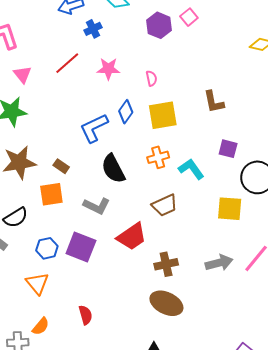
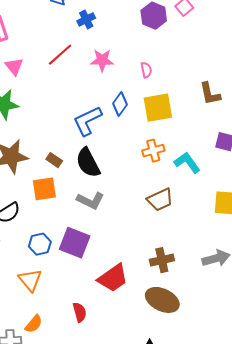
black semicircle: (113, 169) -> (88, 163), moved
red trapezoid: (132, 237) -> (113, 278), moved

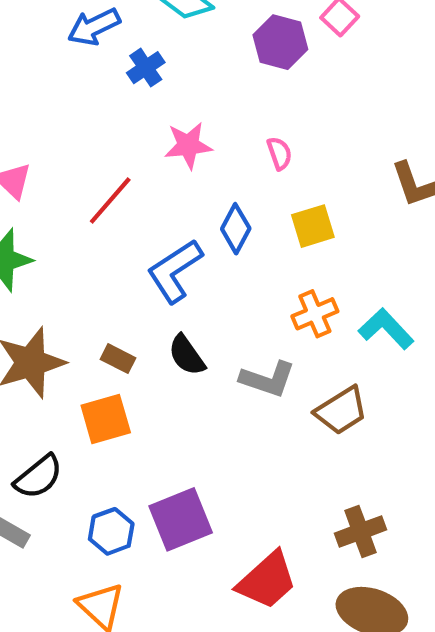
red line: (60, 55) -> (110, 200), moved
yellow square: (158, 108) -> (313, 226), size x0.7
black semicircle: (88, 163) -> (187, 355), size x0.7
gray L-shape: (90, 201) -> (268, 379), moved
purple square: (75, 243) -> (181, 519), turned -36

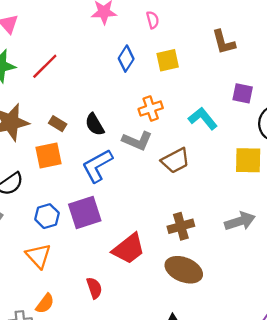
red line: (110, 200) -> (45, 66), moved
blue L-shape: (175, 271) -> (97, 166), moved
orange cross: (315, 314) -> (151, 108), moved

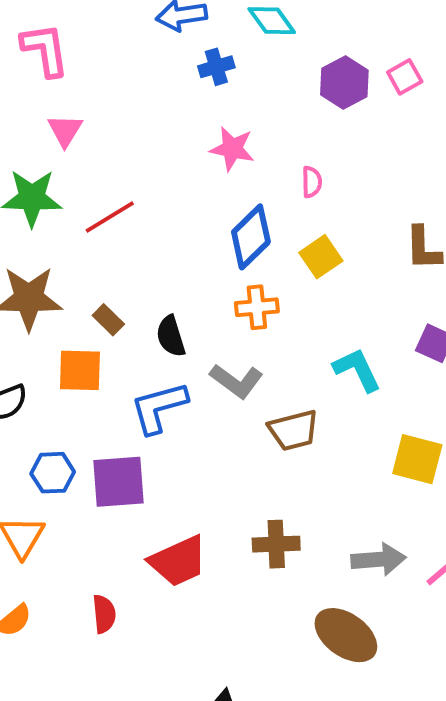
blue diamond: (126, 59) -> (251, 237), size x1.4
yellow square: (168, 60) -> (321, 257), turned -35
orange cross: (151, 108) -> (257, 307), moved
brown ellipse: (184, 270) -> (346, 635), moved

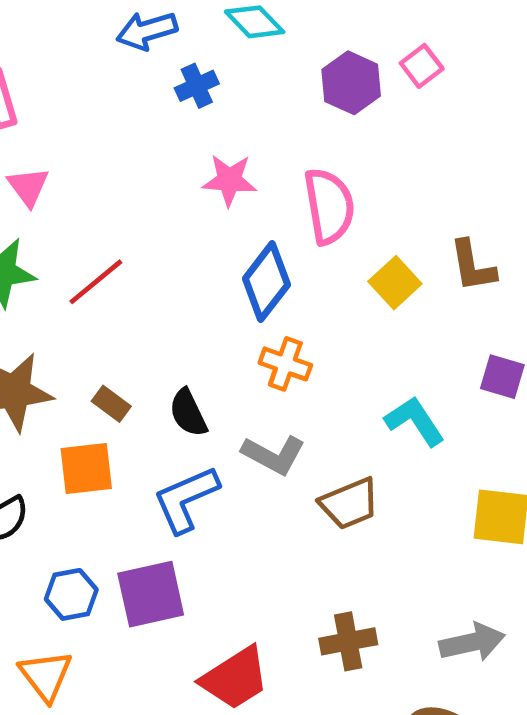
pink semicircle: (312, 182) -> (329, 206), size x2.0
yellow square: (321, 257) -> (395, 283), moved
orange cross: (257, 307) -> (285, 364), turned 33

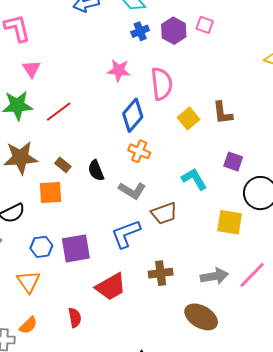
pink square: (422, 66) -> (205, 25), turned -36
blue cross: (197, 86) -> (140, 31), moved
blue L-shape: (186, 499) -> (126, 234), moved

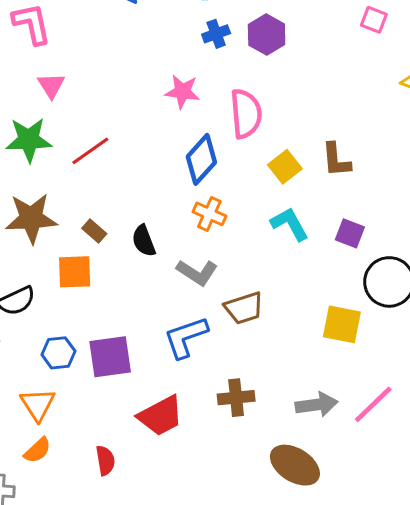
pink square: (205, 25) -> (374, 20), moved
cyan L-shape: (194, 179) -> (290, 224), moved
orange semicircle: (28, 325) -> (37, 450), moved

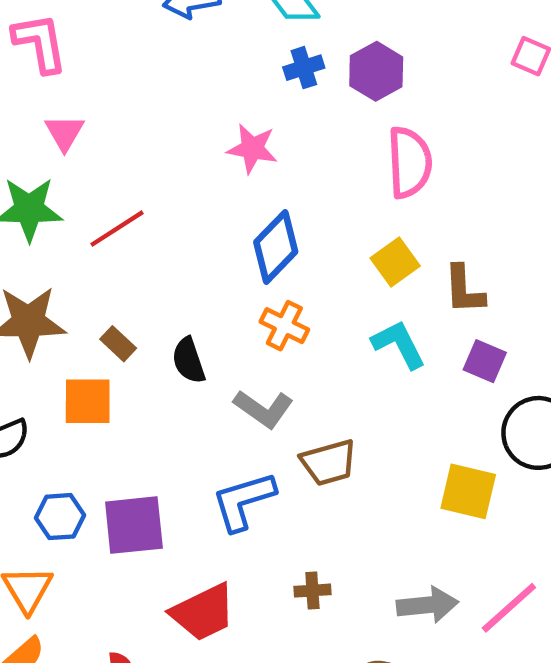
pink semicircle: (246, 114) -> (410, 162), moved
brown L-shape: (336, 160) -> (464, 290), moved
brown cross: (236, 398) -> (312, 591), size x0.7

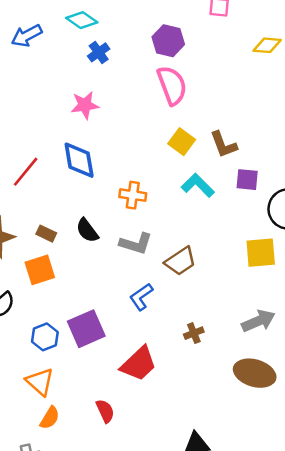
purple hexagon: (376, 71) -> (168, 41), moved
blue diamond: (276, 247) -> (79, 160), moved, turned -36
blue L-shape: (244, 501) -> (141, 297), size x0.7

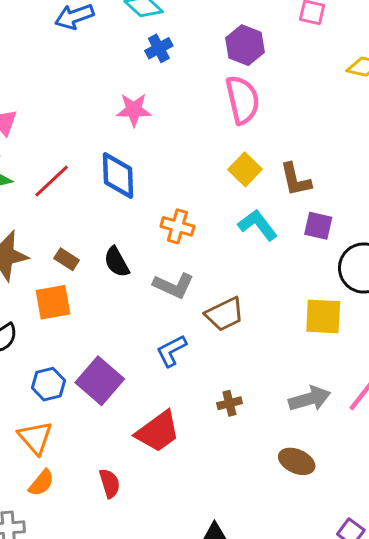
purple square: (86, 329) -> (100, 381), turned -33
brown ellipse: (255, 373) -> (297, 461), size x0.7

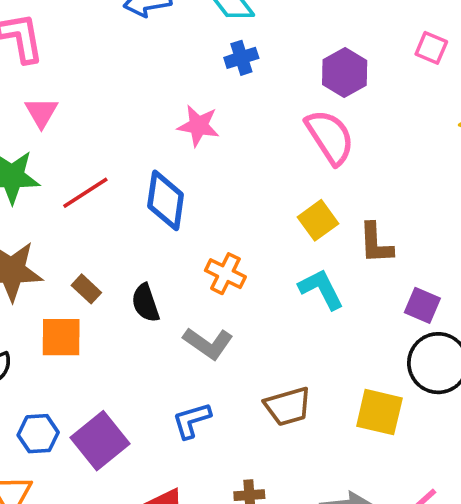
pink semicircle: (243, 100) -> (330, 137), turned -30
purple square: (318, 226) -> (422, 305), moved
brown trapezoid: (225, 314) -> (288, 406), moved

